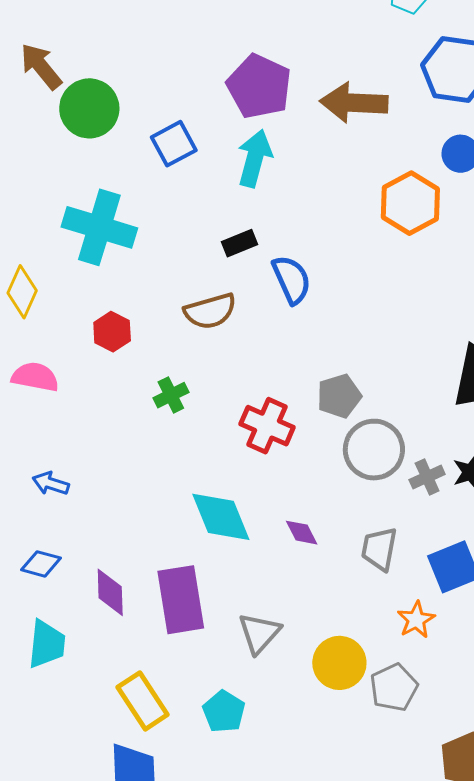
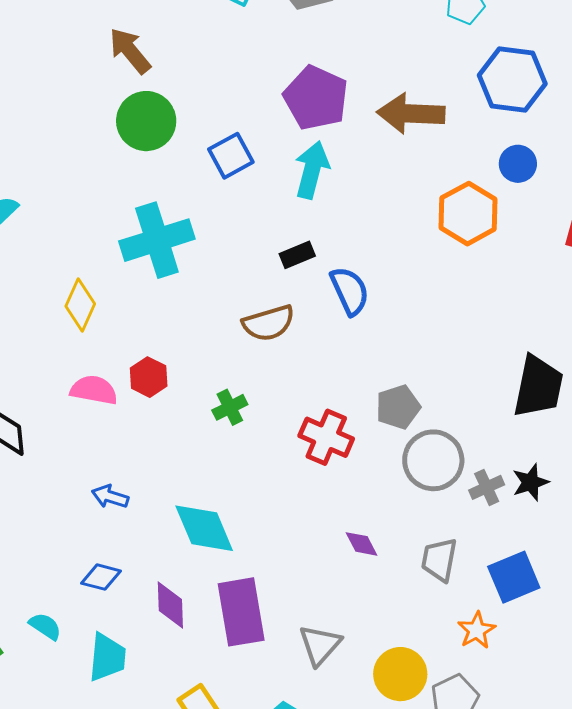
brown arrow: (41, 66) -> (130, 51), moved
cyan cross: (99, 227) -> (157, 240), turned -34
red hexagon: (112, 332) -> (149, 377), moved
cyan diamond: (221, 517) -> (204, 528), moved

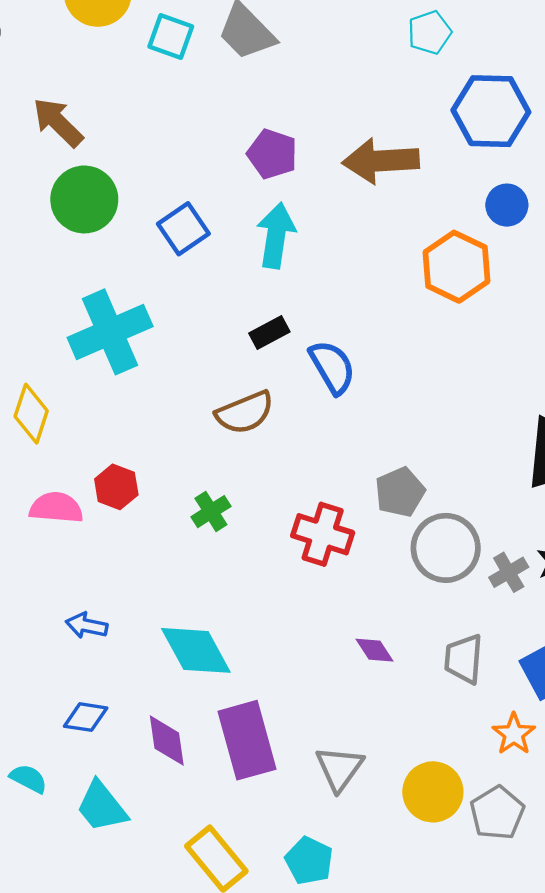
purple pentagon: (316, 98) -> (272, 154), size x0.7
cyan trapezoid: (107, 657) -> (102, 807), turned 142

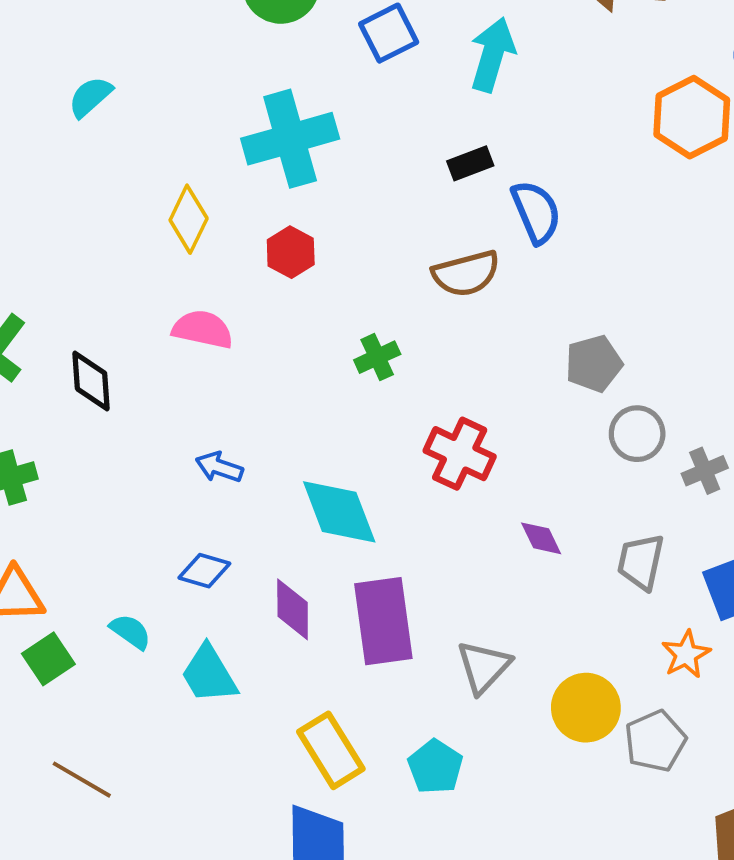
brown semicircle: (245, 412) -> (466, 273), moved
red hexagon: (116, 487) -> (291, 252), moved
red cross: (323, 534) -> (460, 454), moved
gray circle: (446, 548) -> (637, 434), size x0.7

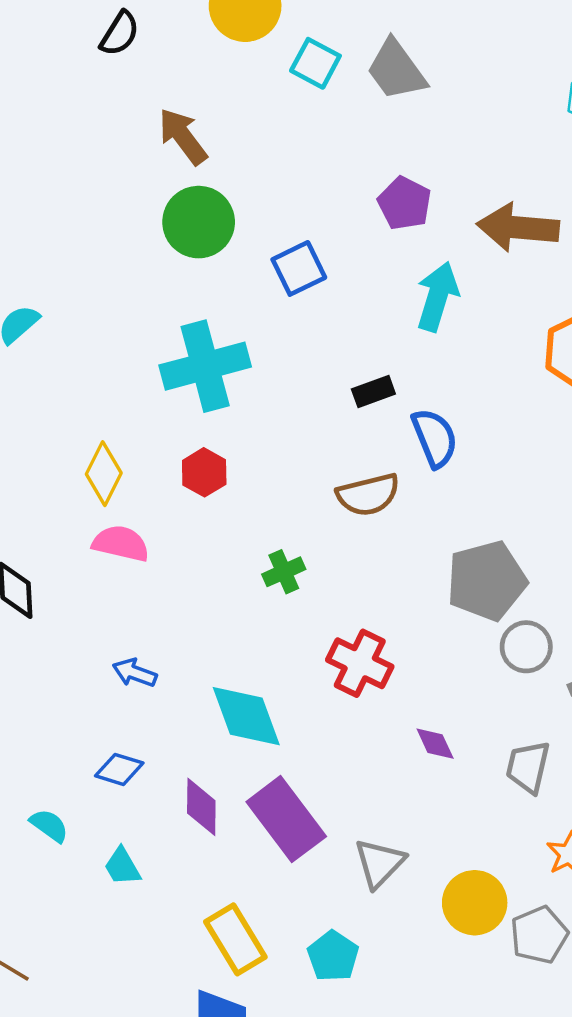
cyan arrow: (492, 55) -> (437, 297), moved
yellow diamond: (189, 219) -> (104, 474), moved
gray pentagon: (594, 364) -> (487, 581), size x1.5
purple rectangle: (383, 621) -> (286, 819), turned -30
cyan trapezoid: (209, 674) -> (122, 866), size x0.7

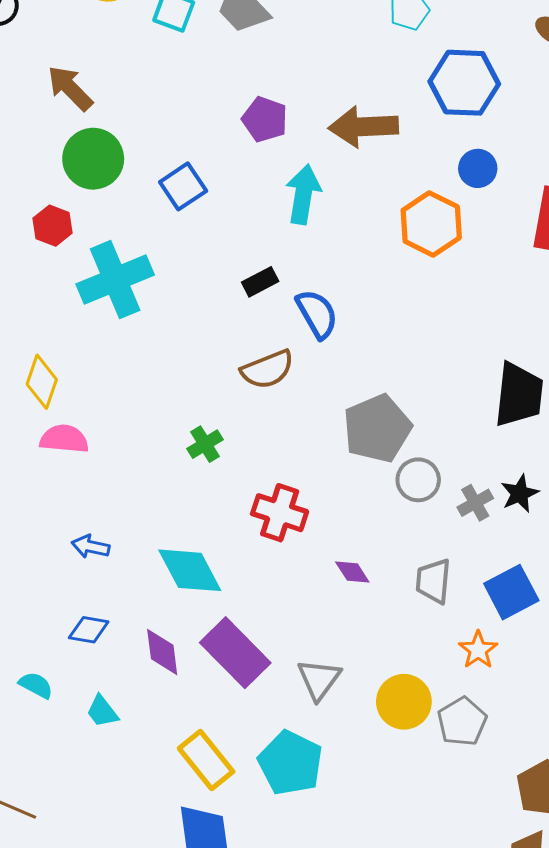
red hexagon: (204, 472) -> (53, 226), moved
cyan pentagon: (333, 956) -> (290, 763), size x1.5

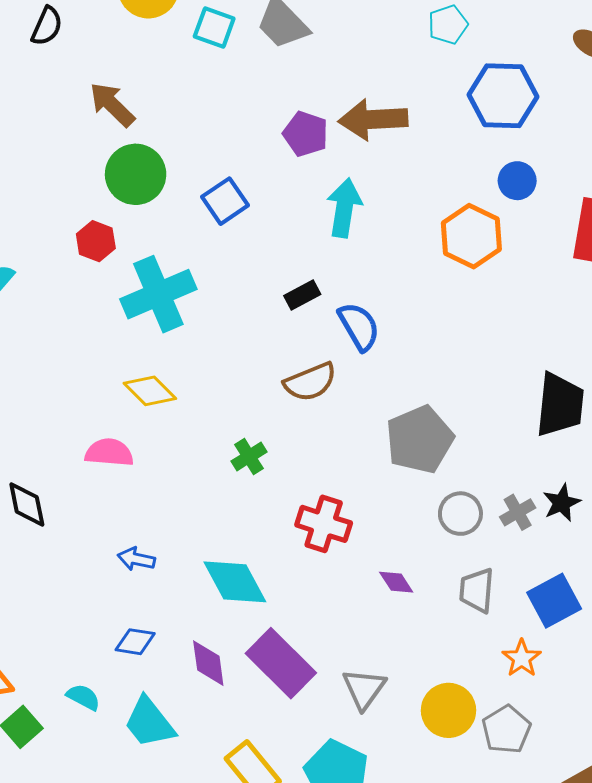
brown arrow: (363, 127) -> (373, 119), moved
yellow diamond: (42, 382) -> (150, 391), moved, turned -63
gray circle: (418, 480) -> (460, 514), moved
cyan trapezoid: (102, 711) -> (149, 723), size x1.6

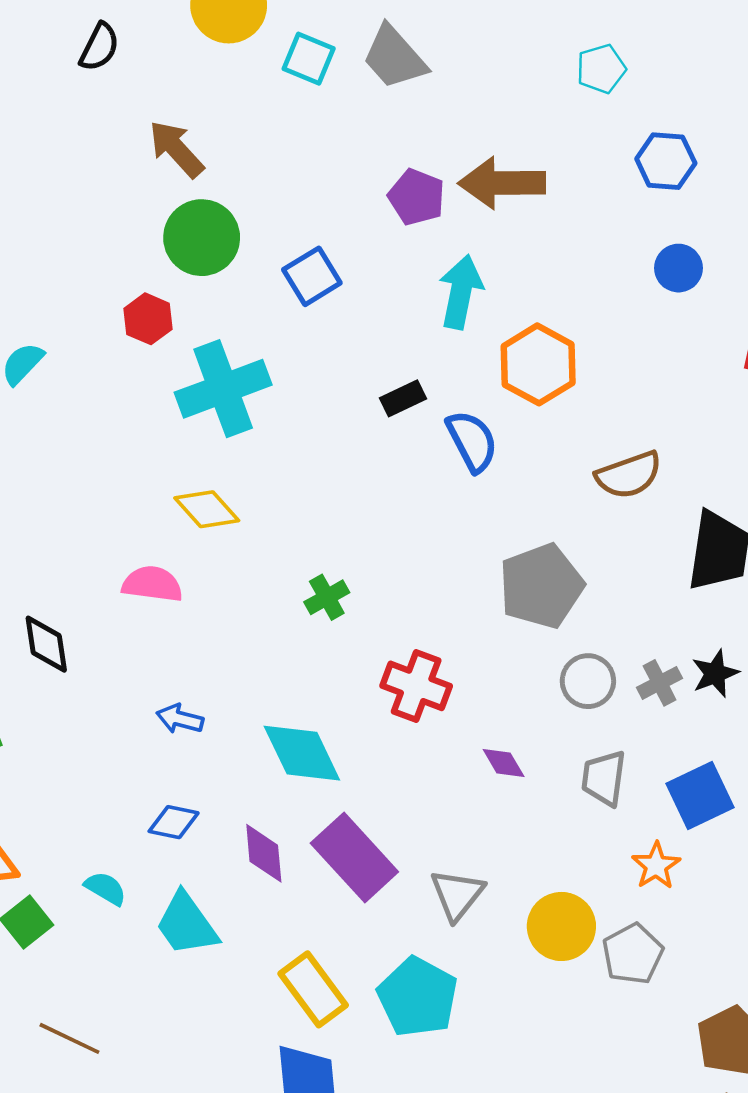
blue hexagon: (503, 96) -> (666, 161), size x0.7
orange hexagon: (471, 236) -> (538, 364), moved
brown semicircle: (310, 382) -> (629, 475), moved

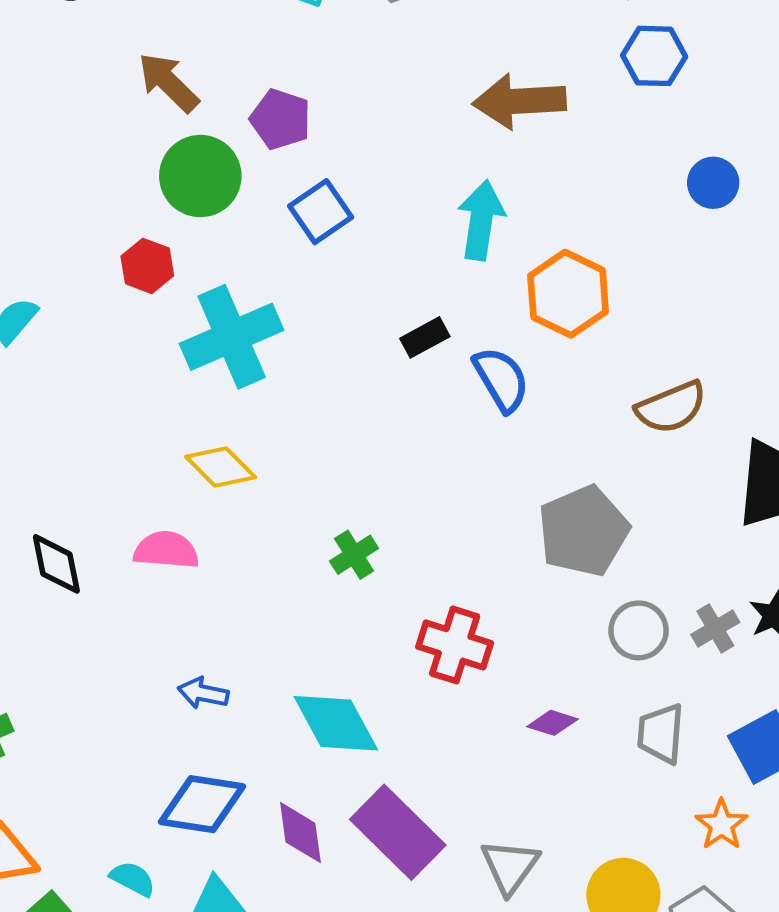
blue hexagon: (666, 161) -> (654, 56), moved
purple pentagon: (417, 197) -> (280, 119), moved
black diamond: (46, 644) -> (56, 564), moved
purple diamond: (504, 763) -> (553, 723), turned -39
blue diamond: (174, 822) -> (202, 804), size x1.6

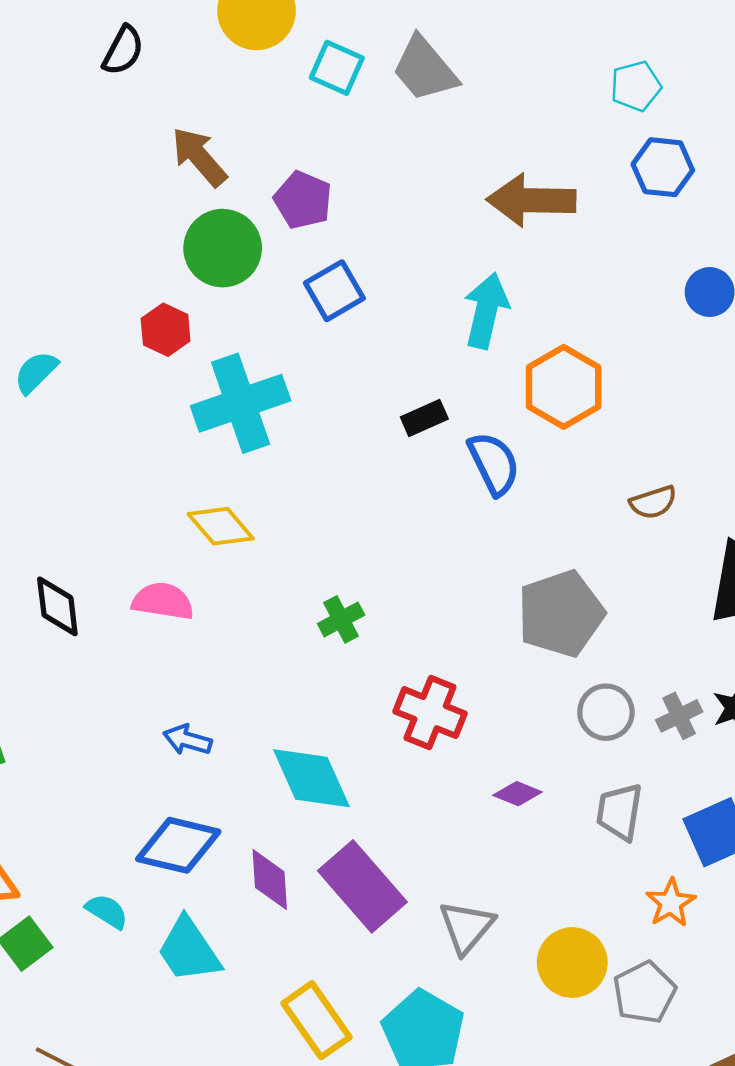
brown semicircle: (671, 407) -> (653, 502), size x0.7

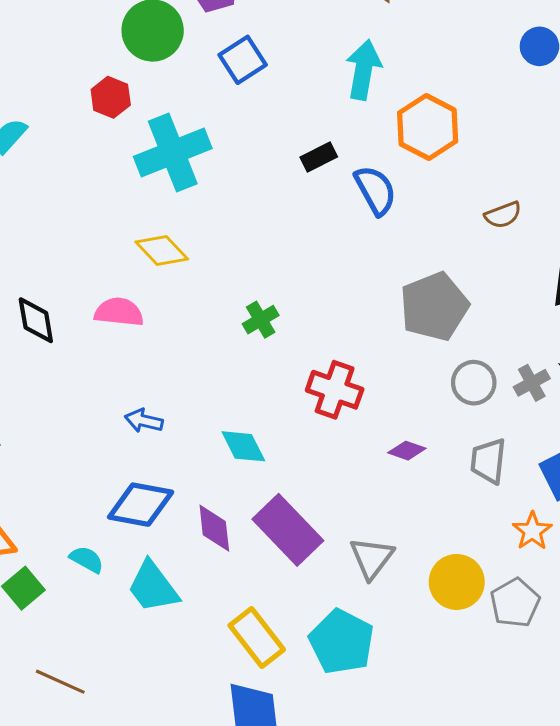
cyan diamond: (311, 778) -> (243, 446), size x0.7

